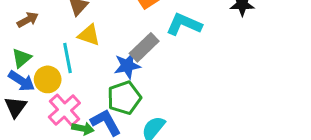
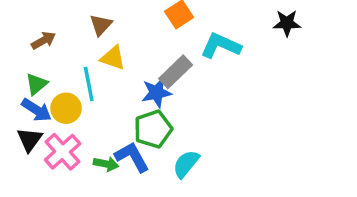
pink cross: (64, 110) -> (63, 152), moved

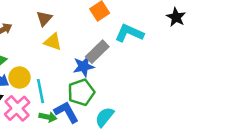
black star: (287, 23) -> (176, 17), turned 30
cyan line: (89, 84) -> (40, 91), moved

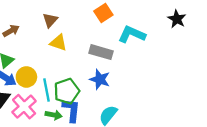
gray rectangle: (97, 52) -> (101, 52), turned 60
blue star: (84, 66) -> (100, 79), moved, turned 30
green pentagon: (81, 92) -> (67, 91), moved
blue L-shape: (66, 112) -> (71, 110), turned 35

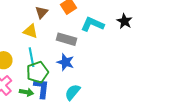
black star: (177, 19) -> (124, 21), moved
brown triangle: (50, 20) -> (41, 12), moved
cyan line: (47, 90) -> (31, 57), moved

